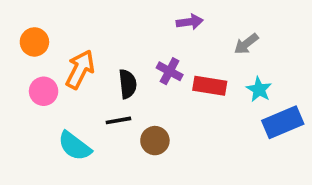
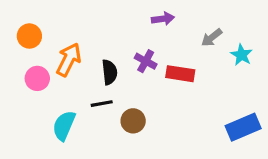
cyan star: (259, 89) -> (241, 55), moved
blue rectangle: (283, 122) -> (243, 127), moved
cyan semicircle: (75, 146) -> (64, 126), turned 76

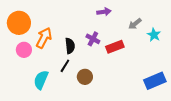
orange circle: (29, 36) -> (19, 23), size x1.5
red rectangle: (180, 74) -> (115, 47), turned -30
black line: (102, 104) -> (65, 66), turned -48

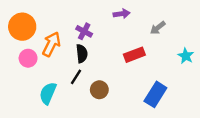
cyan star: (154, 35) -> (186, 56), moved
purple cross: (93, 39) -> (84, 31), moved
blue rectangle: (155, 81) -> (155, 94), moved, turned -35

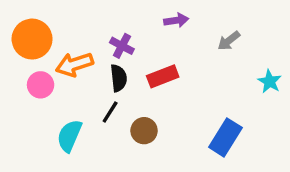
orange arrow: (51, 44) -> (74, 64), turned -135
red rectangle: (134, 55) -> (163, 76), moved

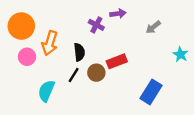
purple cross: (122, 46) -> (96, 25), moved
orange arrow: (74, 64) -> (50, 43), turned -55
red rectangle: (163, 76) -> (117, 61), moved
brown circle: (144, 131) -> (96, 73), moved

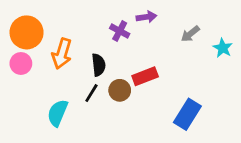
cyan star: (180, 54) -> (223, 48), moved
pink circle: (27, 57) -> (21, 63), moved

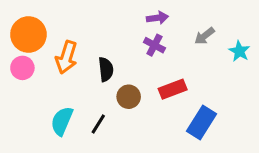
purple cross: (120, 31) -> (154, 45), moved
red rectangle: (145, 76) -> (173, 89), moved
black line: (91, 93) -> (98, 124), moved

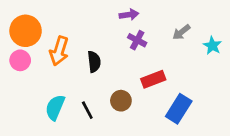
purple arrow: (157, 18) -> (129, 15), moved
brown circle: (129, 97) -> (121, 101), moved
black line: (98, 124) -> (87, 110), turned -60

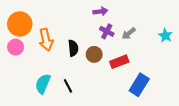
gray arrow: (181, 32) -> (129, 33), moved
orange arrow: (59, 51) -> (46, 40), turned -30
brown circle: (121, 101) -> (94, 54), moved

